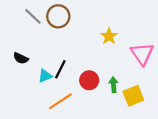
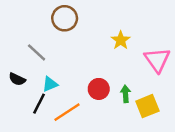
gray line: (33, 16) -> (37, 52), moved
black semicircle: (21, 58) -> (17, 79), moved
black line: (60, 69) -> (39, 104), moved

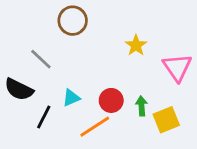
black semicircle: (17, 79) -> (19, 89), size x1.5
cyan triangle: (50, 84) -> (71, 98), moved
orange line: (67, 112) -> (95, 127), moved

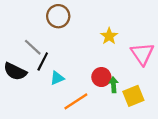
red circle: (111, 100) -> (101, 77), moved
black line: (44, 117) -> (43, 62), moved

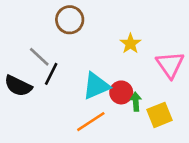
cyan triangle: (57, 78) -> (96, 86), moved, size x1.6

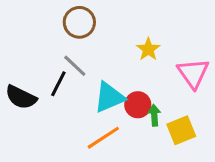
gray line: (39, 57) -> (75, 66), moved

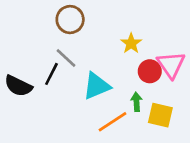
red circle: (138, 105) -> (150, 71), moved
yellow square: (181, 130) -> (160, 115), turned 35
orange line: (103, 138) -> (113, 122), moved

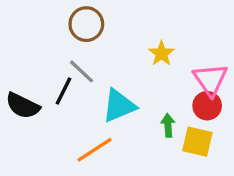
red circle: (150, 71) -> (207, 106), moved
orange line: (113, 122) -> (94, 150), moved

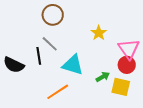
black line: (63, 91) -> (39, 56), turned -36
cyan triangle: (119, 106) -> (73, 65), turned 40
green arrow: (168, 125) -> (103, 77), turned 64

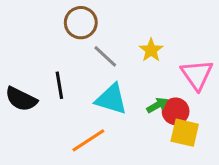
gray line: (50, 44) -> (105, 56), moved
red circle: (127, 65) -> (176, 111), moved
green arrow: (103, 77) -> (157, 105), moved

